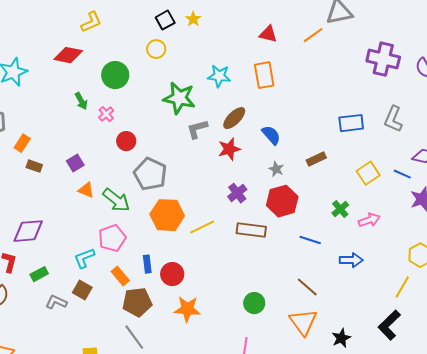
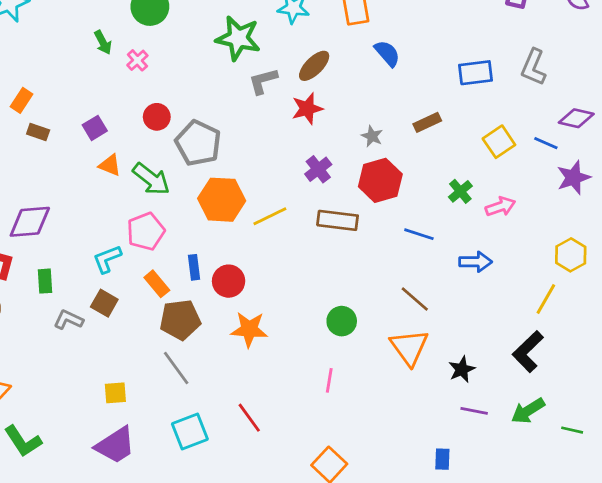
blue semicircle: (271, 135) -> (387, 53), moved
red circle: (126, 141) -> (157, 117), moved
green rectangle: (39, 274) -> (45, 281), turned -66

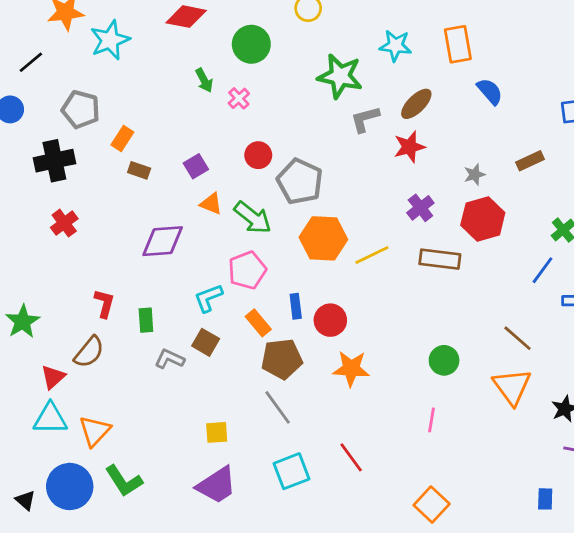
gray star: (372, 136) -> (475, 175), turned 30
purple diamond: (30, 222) -> (163, 241), moved
blue line: (419, 234) -> (542, 270), moved, turned -72

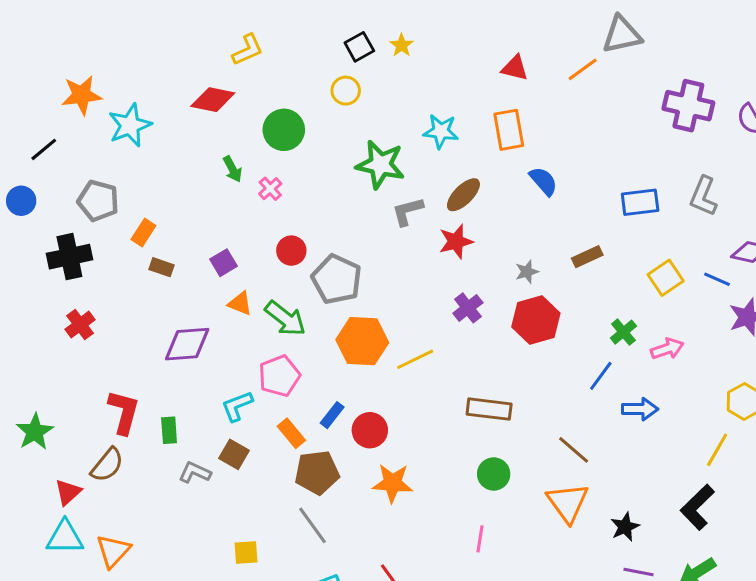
brown rectangle: (440, 259) -> (489, 409), moved
red L-shape: (104, 303) -> (124, 412), size x1.4
blue rectangle: (296, 306) -> (332, 415), turned 45

